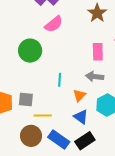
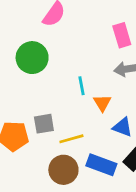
orange triangle: (79, 95) -> (102, 103), moved

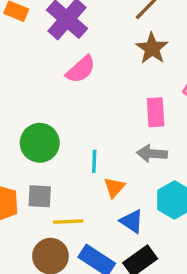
green circle: (32, 58) -> (40, 143), moved

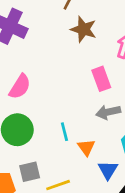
pink semicircle: (81, 69) -> (20, 87), moved
blue triangle: (132, 221) -> (108, 170), turned 45

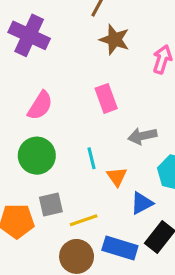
pink rectangle: (101, 79) -> (106, 98), moved
blue triangle: (108, 170) -> (142, 203), turned 30

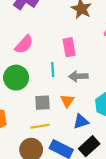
gray arrow: (142, 136) -> (78, 76), moved
cyan line: (92, 158) -> (53, 70), moved
gray square: (51, 205) -> (43, 103), moved

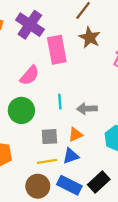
pink rectangle: (69, 47) -> (57, 50), moved, size x1.4
orange triangle: (67, 101) -> (75, 135), turned 32
blue triangle: (81, 121) -> (71, 156), moved

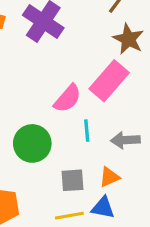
pink rectangle: (57, 50) -> (109, 81), moved, turned 52
pink semicircle: (30, 76) -> (68, 98), moved
blue triangle: (71, 156) -> (103, 208), turned 30

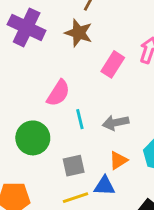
brown star: (128, 39) -> (79, 33), moved
pink rectangle: (109, 81) -> (113, 64), moved, size x0.7
orange triangle: (109, 177) -> (118, 160), moved

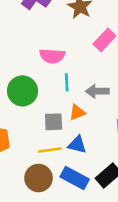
pink semicircle: (58, 93) -> (52, 56), turned 50
orange triangle: (118, 160) -> (77, 112), moved

